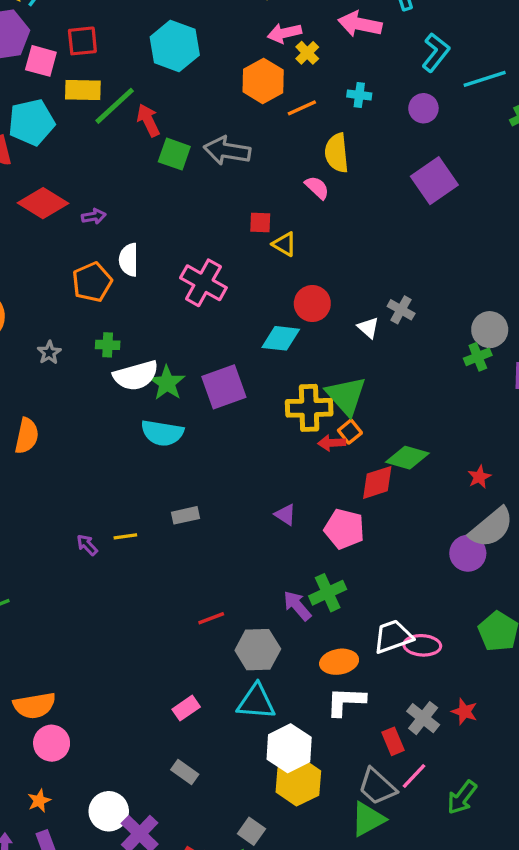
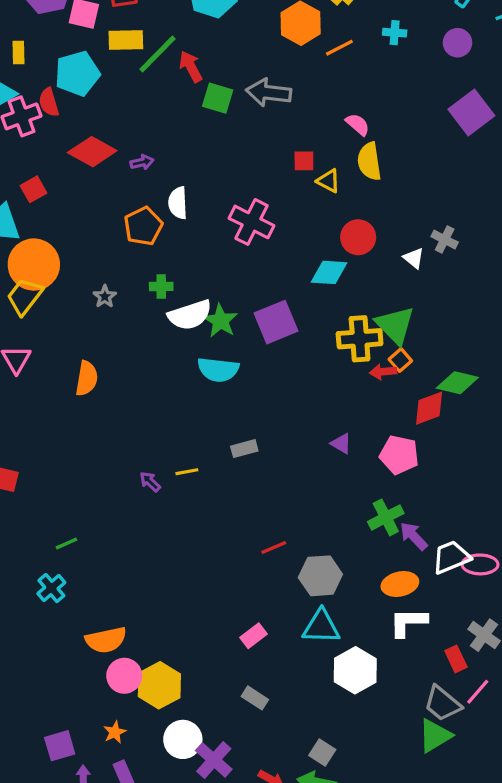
yellow semicircle: (337, 153) -> (369, 161), moved
purple arrow: (297, 606) -> (414, 536), moved
yellow hexagon: (298, 782) -> (159, 685), moved

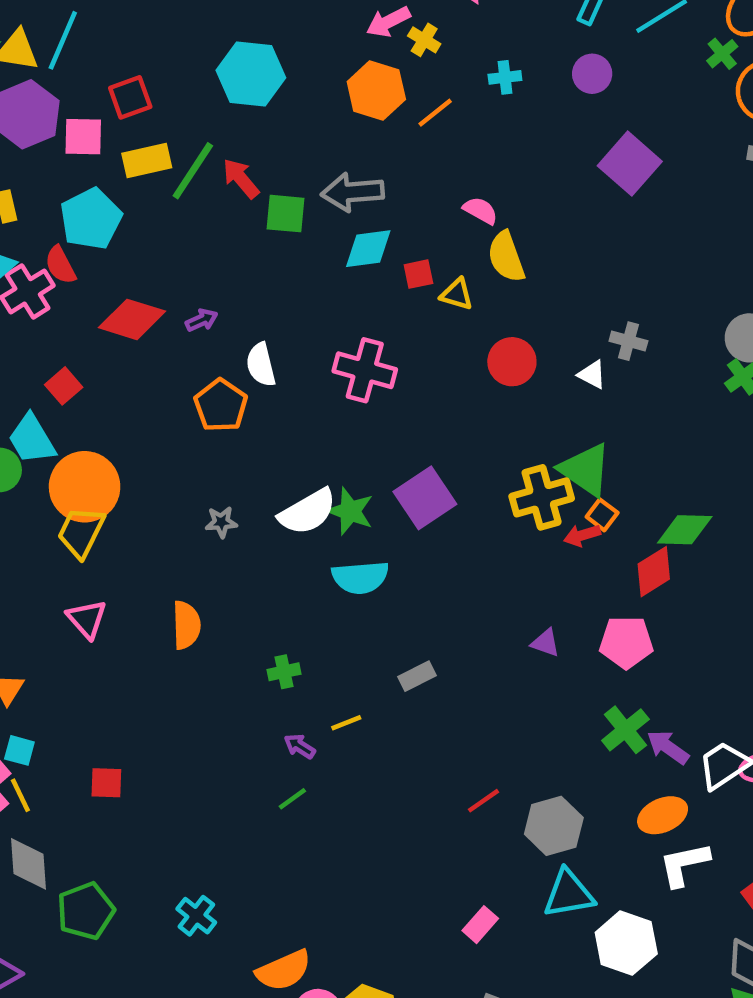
cyan diamond: (329, 272) -> (368, 249), moved
green cross: (161, 286) -> (284, 672), moved
gray star: (105, 297) -> (221, 522), moved, turned -30
green line: (66, 544) -> (292, 799), moved

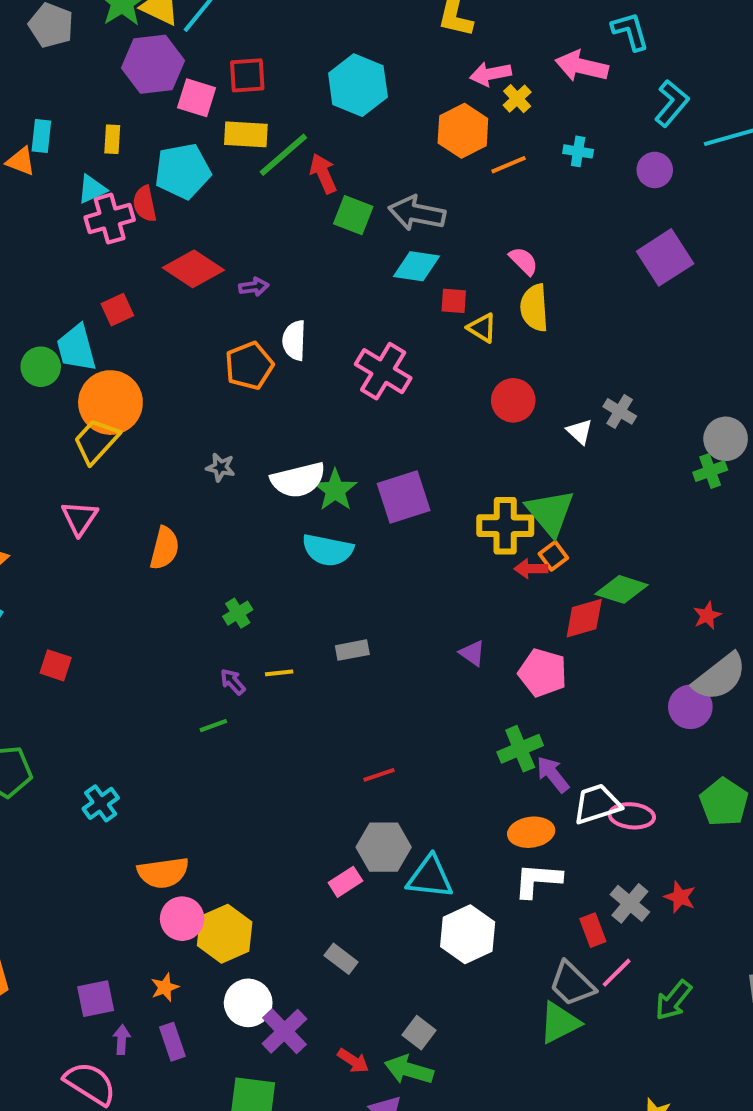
green cross: (284, 672) -> (238, 613), turned -36
gray hexagon: (554, 826) -> (384, 847), moved

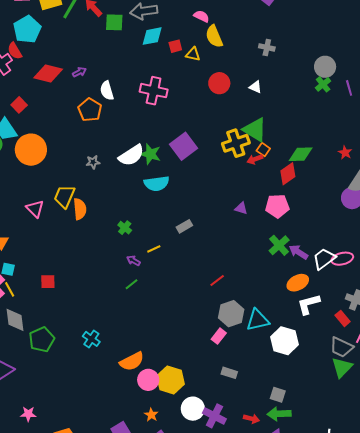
gray cross: (620, 411) -> (267, 47), moved
yellow trapezoid: (96, 441) -> (64, 196), moved

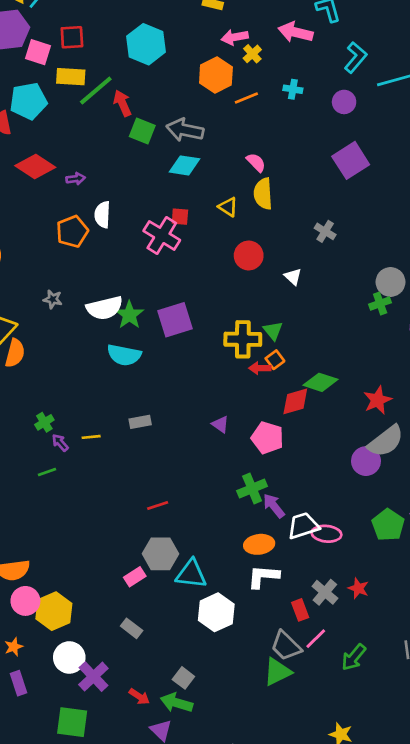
red square: (175, 46) -> (180, 217), moved
green triangle: (255, 130) -> (273, 331), size x0.6
red star: (345, 153) -> (378, 400), size x1.5
green cross: (125, 228) -> (44, 422), moved

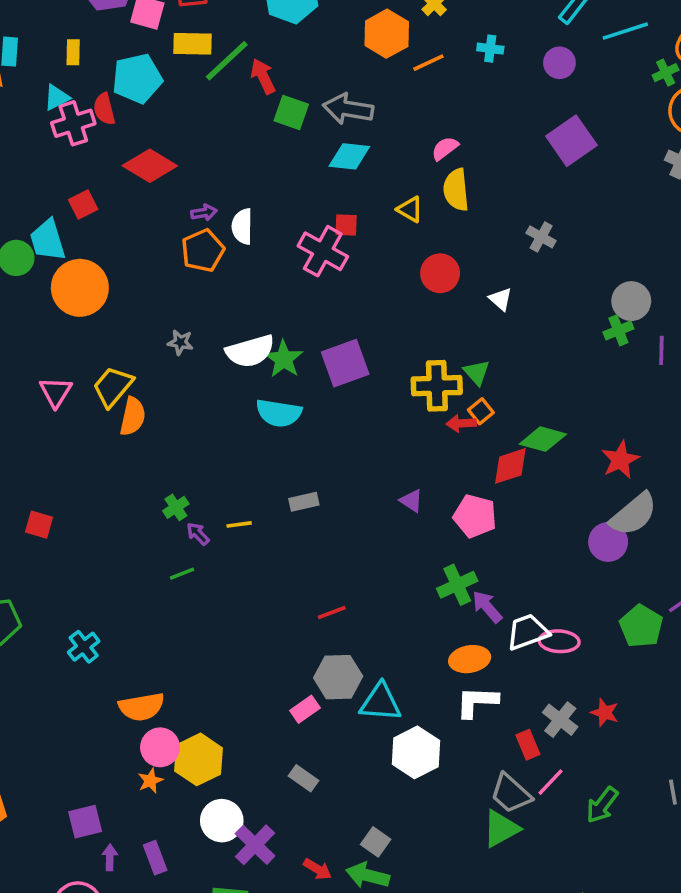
pink semicircle: (256, 162) -> (445, 148), turned -80
purple arrow: (76, 179) -> (204, 213), moved
orange star: (14, 647) -> (150, 781), moved

